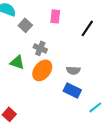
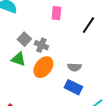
gray square: (25, 25) -> (24, 39), moved

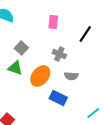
gray cross: (41, 45) -> (59, 54), moved
blue rectangle: (73, 87) -> (58, 98), moved

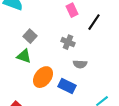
pink rectangle: (53, 22) -> (72, 10), moved, turned -32
orange ellipse: (40, 76) -> (43, 77), moved

